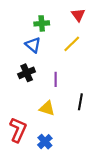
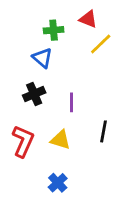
red triangle: (78, 15) -> (88, 19), moved, turned -32
yellow line: (72, 44) -> (101, 44), moved
red L-shape: (18, 130) -> (23, 141), moved

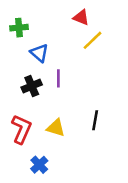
green cross: (54, 30) -> (19, 28), moved
purple line: (72, 102) -> (58, 78), moved
blue cross: (58, 183) -> (39, 165), moved

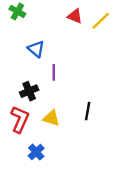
green cross: (19, 28) -> (17, 11), moved, turned 35
yellow line: (93, 40) -> (101, 21), moved
black cross: (32, 86) -> (29, 91), moved

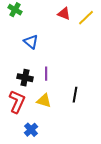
purple line: (54, 72) -> (46, 74), moved
black cross: (29, 91) -> (25, 78), turned 35

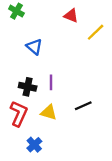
yellow line: (86, 18) -> (96, 32), moved
black line: (75, 95) -> (83, 106), turned 56

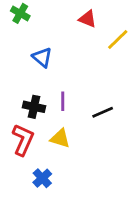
black line: (83, 106) -> (103, 112), moved

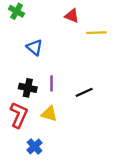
yellow line: (118, 39) -> (96, 33), turned 42

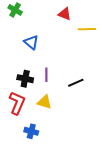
blue cross: (35, 146) -> (31, 131), turned -32

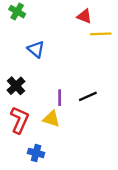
red triangle: (65, 14) -> (84, 16), moved
purple line: (46, 75) -> (60, 98), moved
black cross: (25, 79) -> (16, 86), moved, turned 35

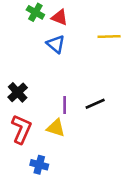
green cross: (17, 12) -> (35, 12), moved
red triangle: (84, 16) -> (60, 17), moved
blue triangle: (36, 49) -> (56, 44), moved

